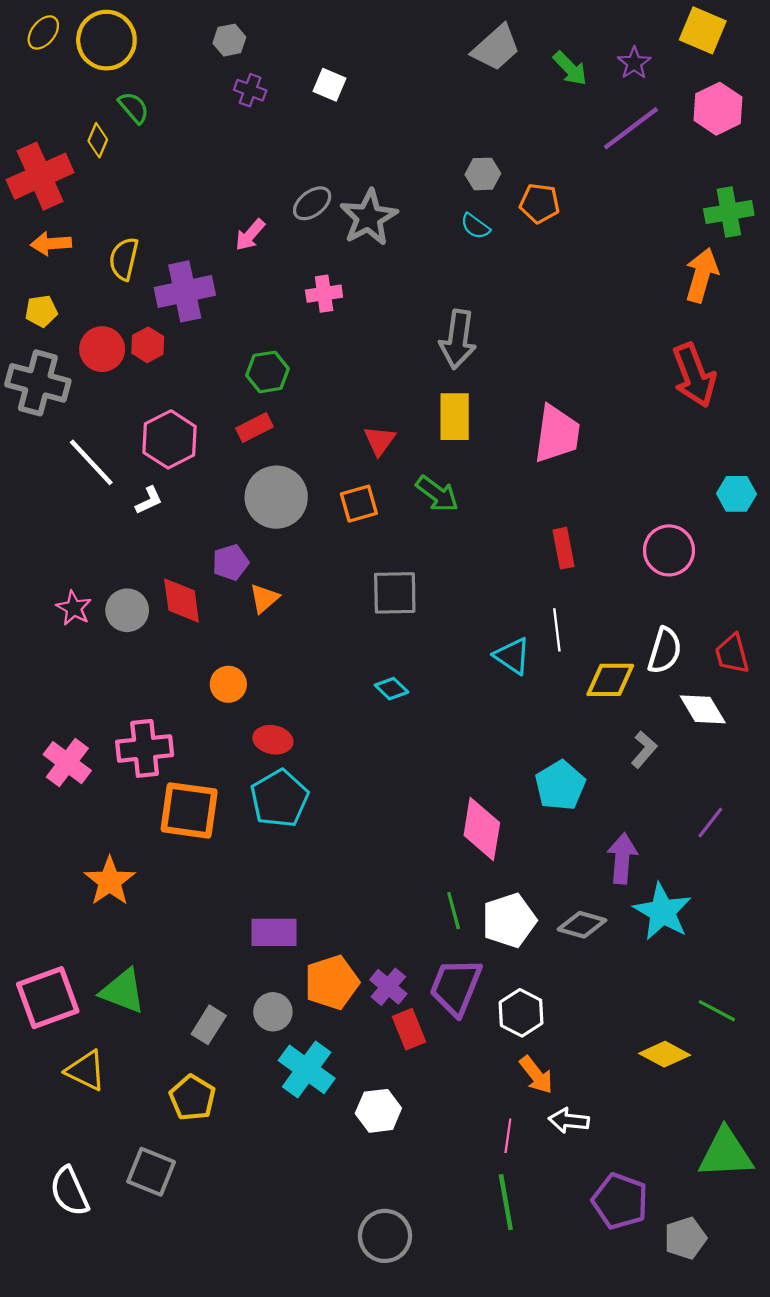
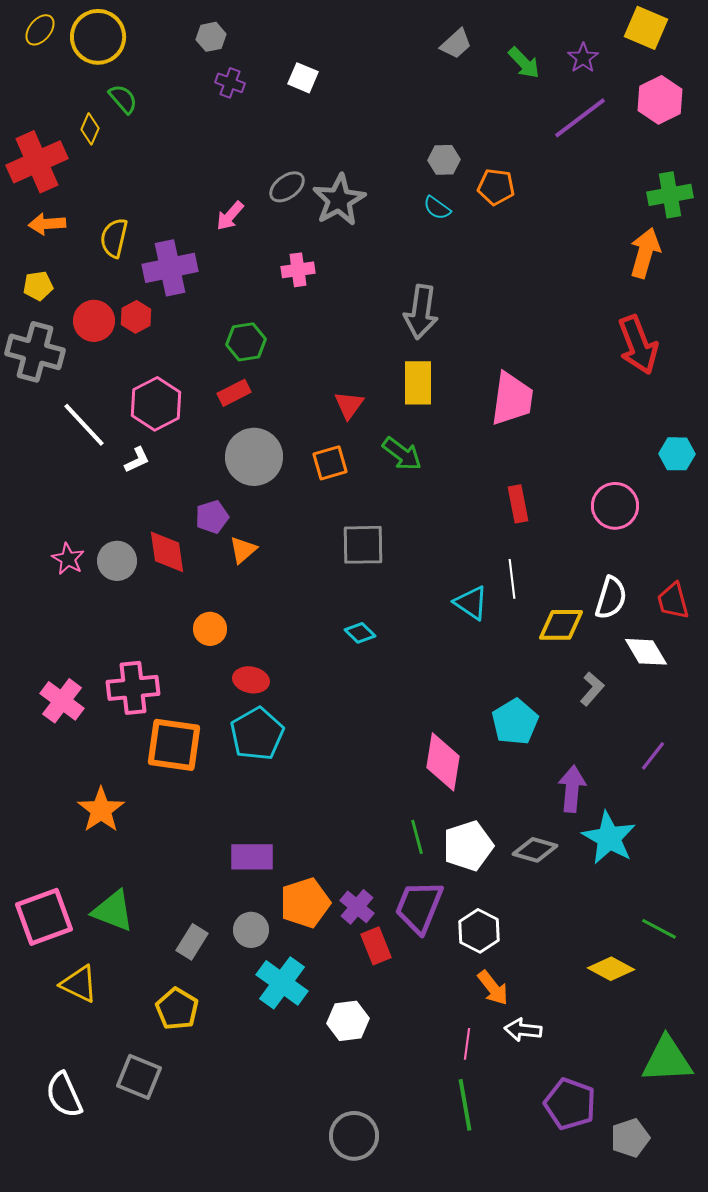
gray trapezoid: (496, 48) -> (456, 44), size x0.7

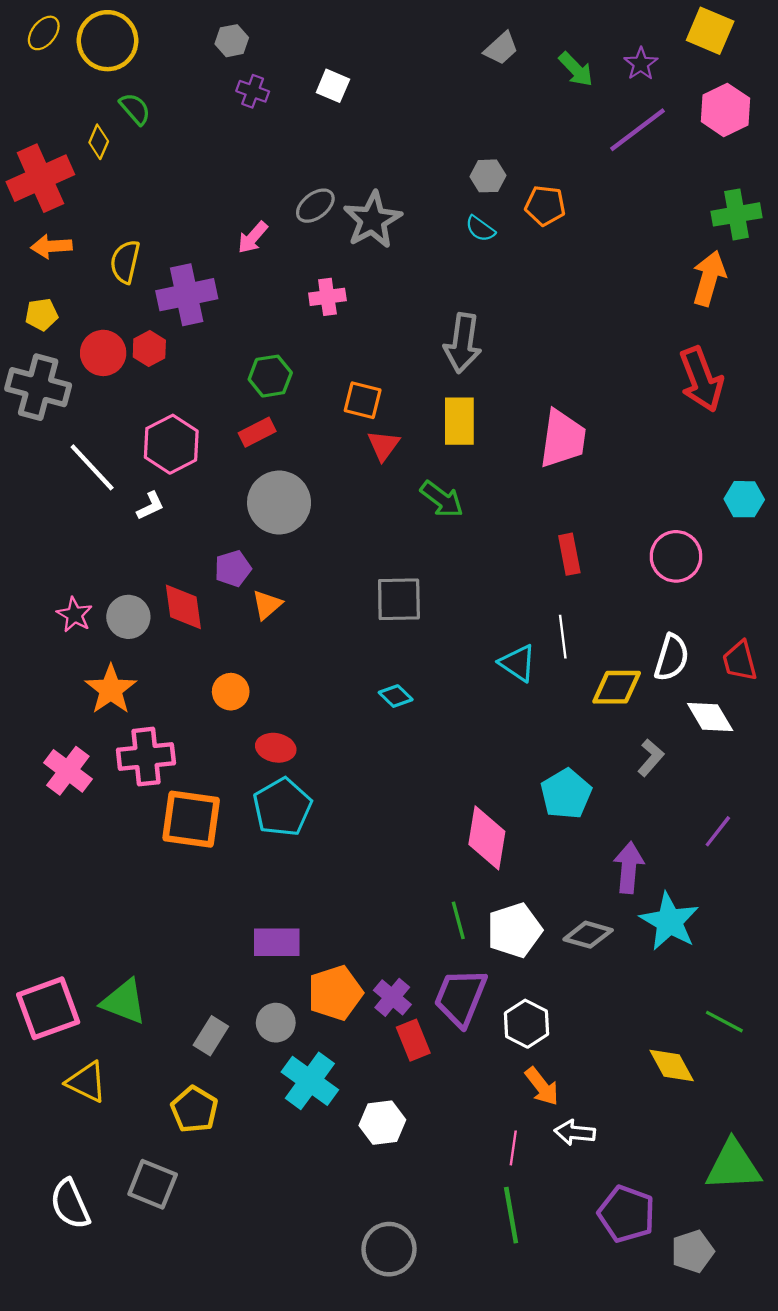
orange square: (330, 463) -> (363, 400), moved, turned 30
orange star: (101, 810) -> (111, 689), moved
yellow diamond: (611, 969) -> (672, 1065), turned 33

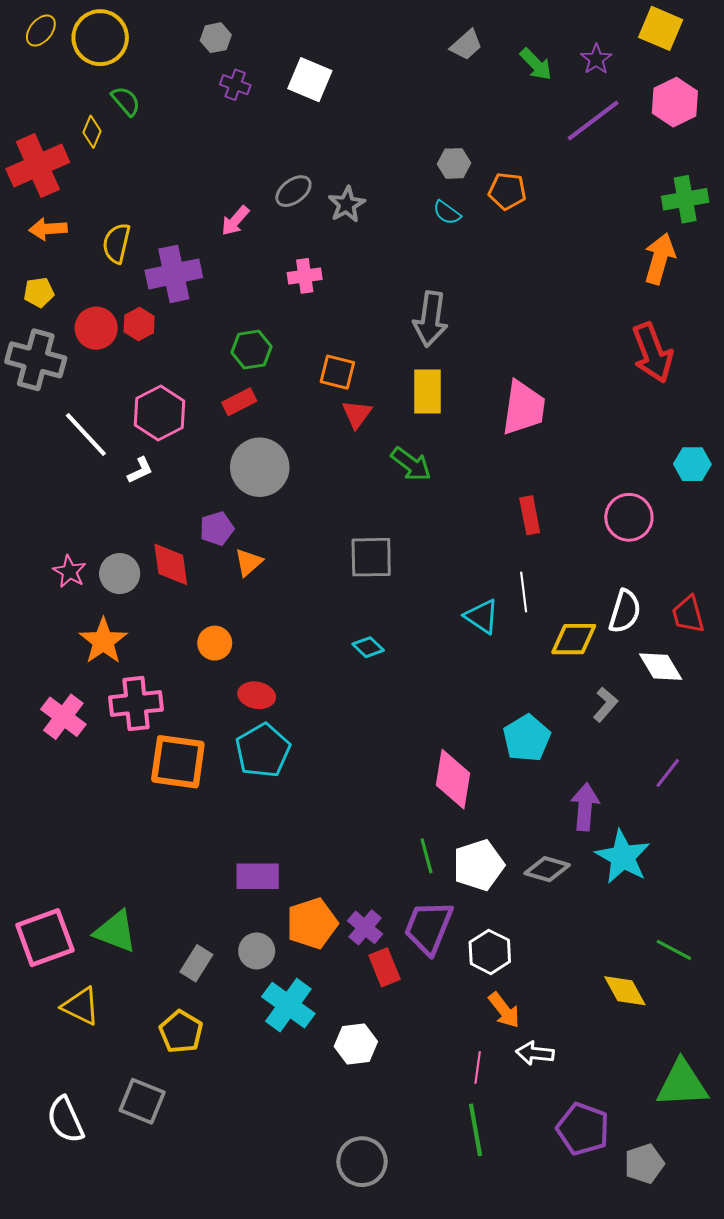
white square: (333, 86) -> (310, 80), size x1.4
gray star: (373, 220) -> (347, 204), size x0.7

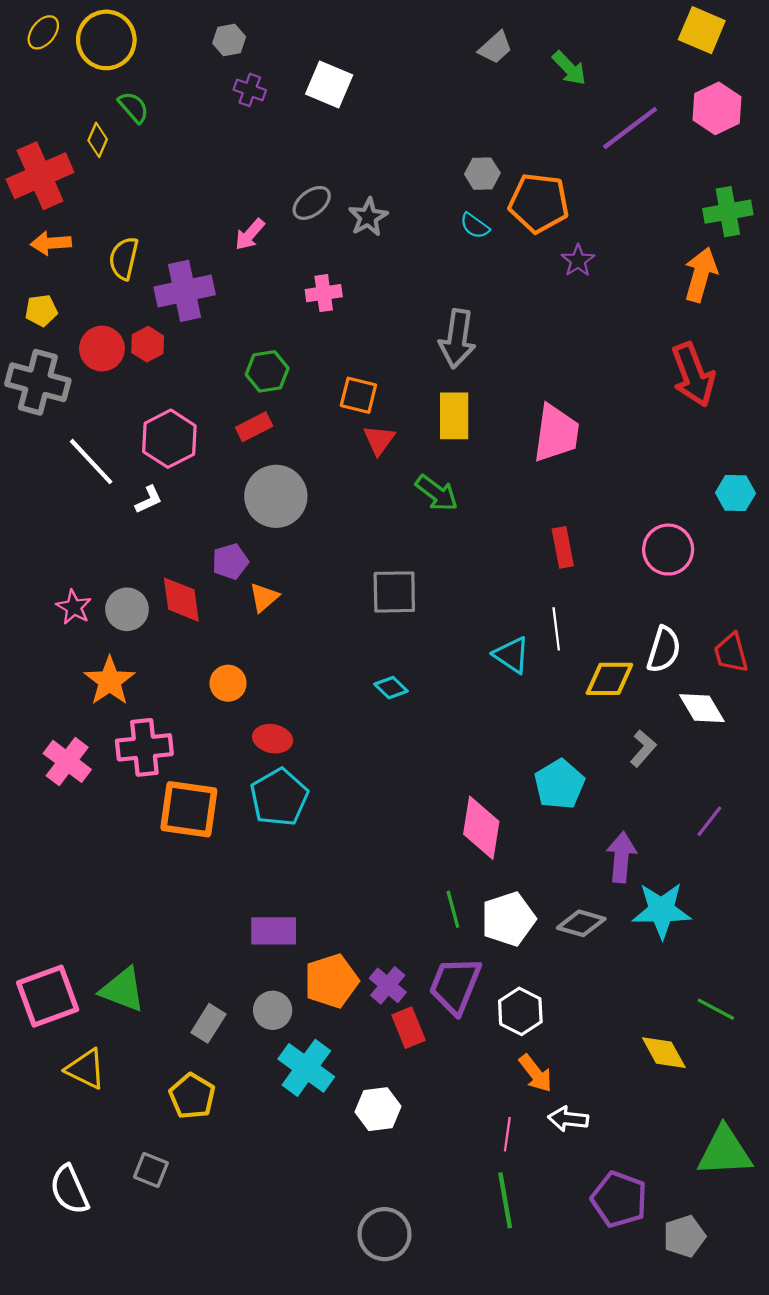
purple star: (596, 59) -> (578, 261), moved
orange pentagon: (507, 191) -> (539, 203), size x1.5
cyan star: (623, 857) -> (662, 910), turned -30
gray square: (142, 1101) -> (151, 1170), size x0.7

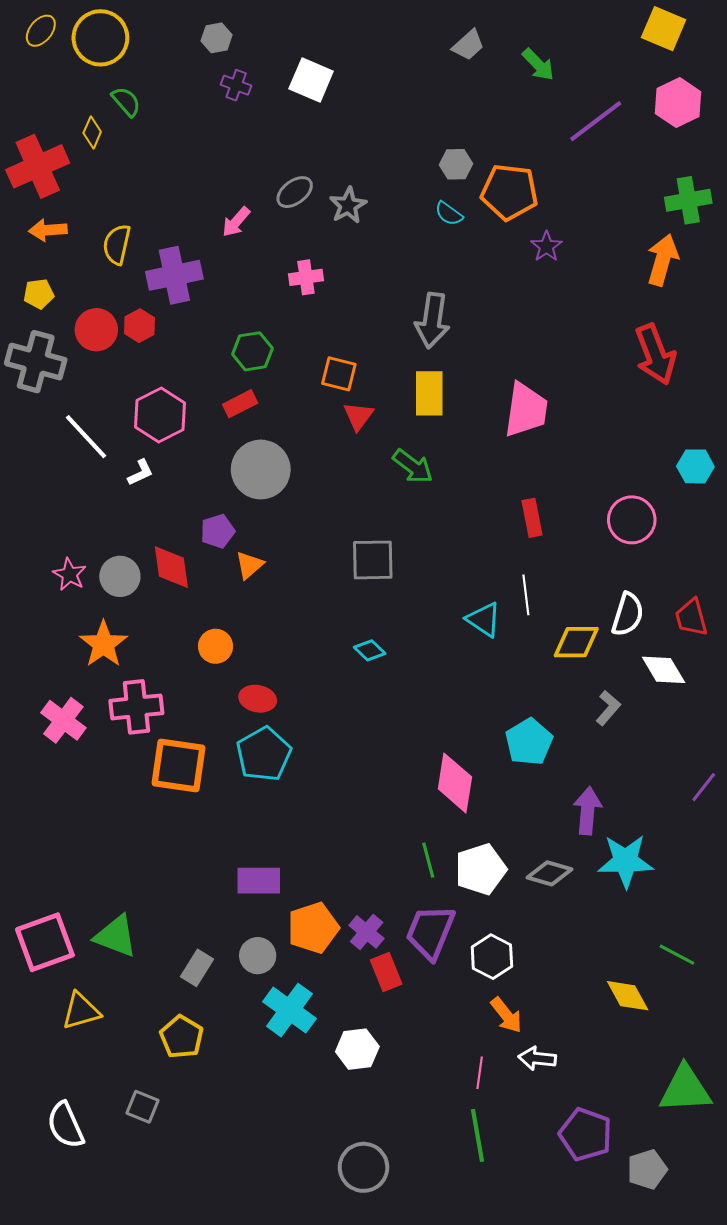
purple line: (709, 821) -> (704, 787), moved
yellow triangle: (86, 1069) -> (81, 1011), turned -42

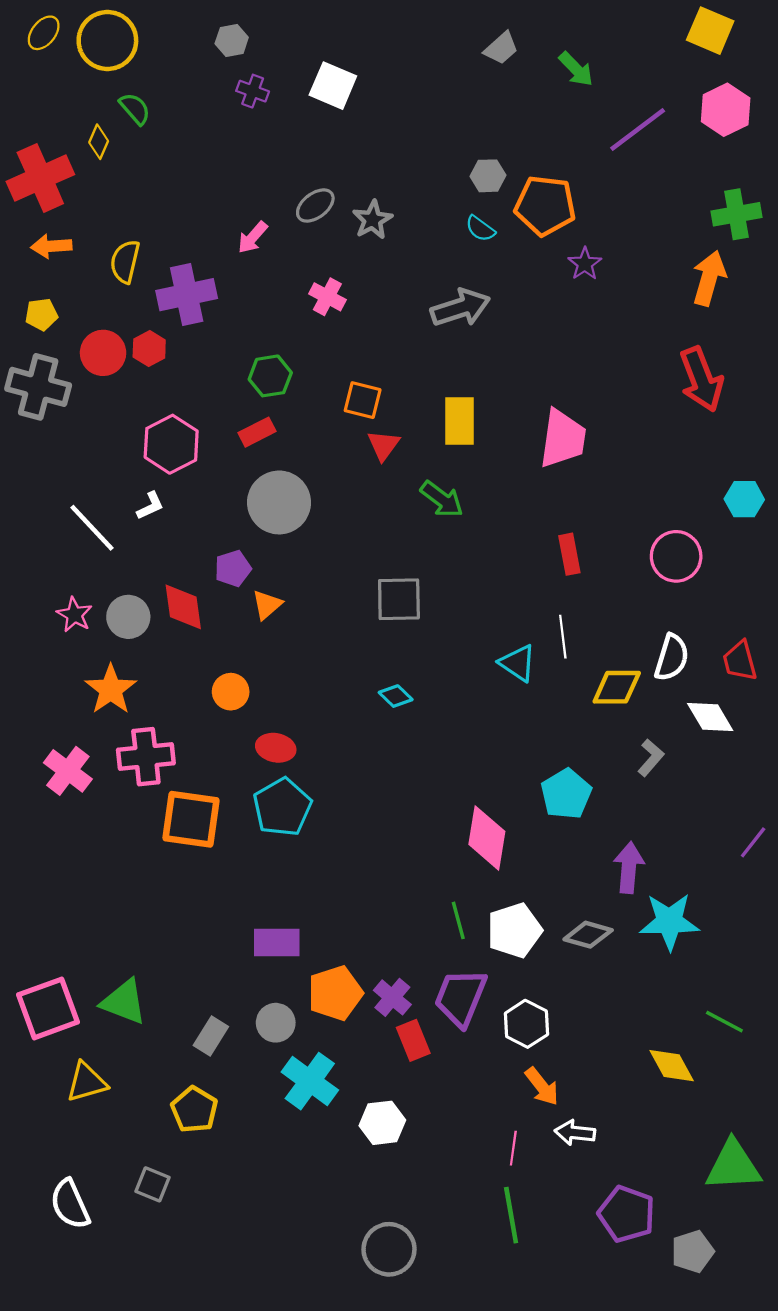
pink cross: (306, 277) -> (327, 297), turned 36
gray arrow: (432, 320) -> (460, 308), moved, turned -116
white line: (86, 437) -> (92, 528), moved

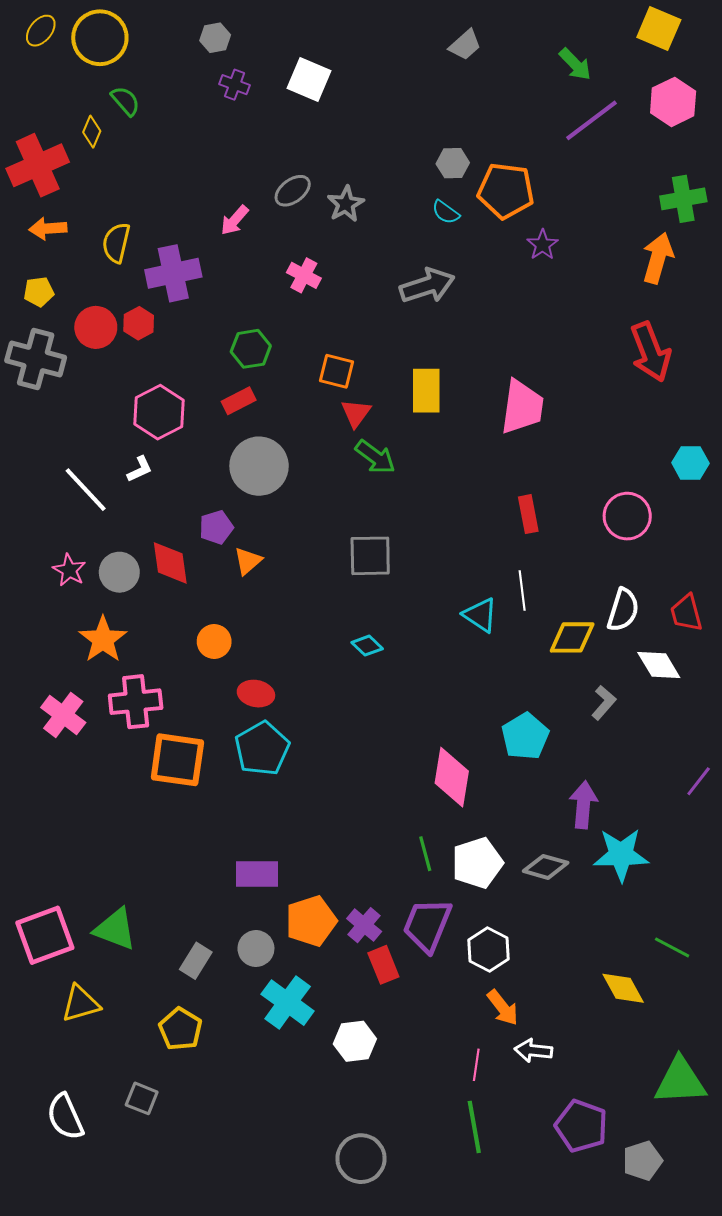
green arrow: (576, 69) -> (575, 64), moved
green arrow: (442, 499) -> (375, 457), moved

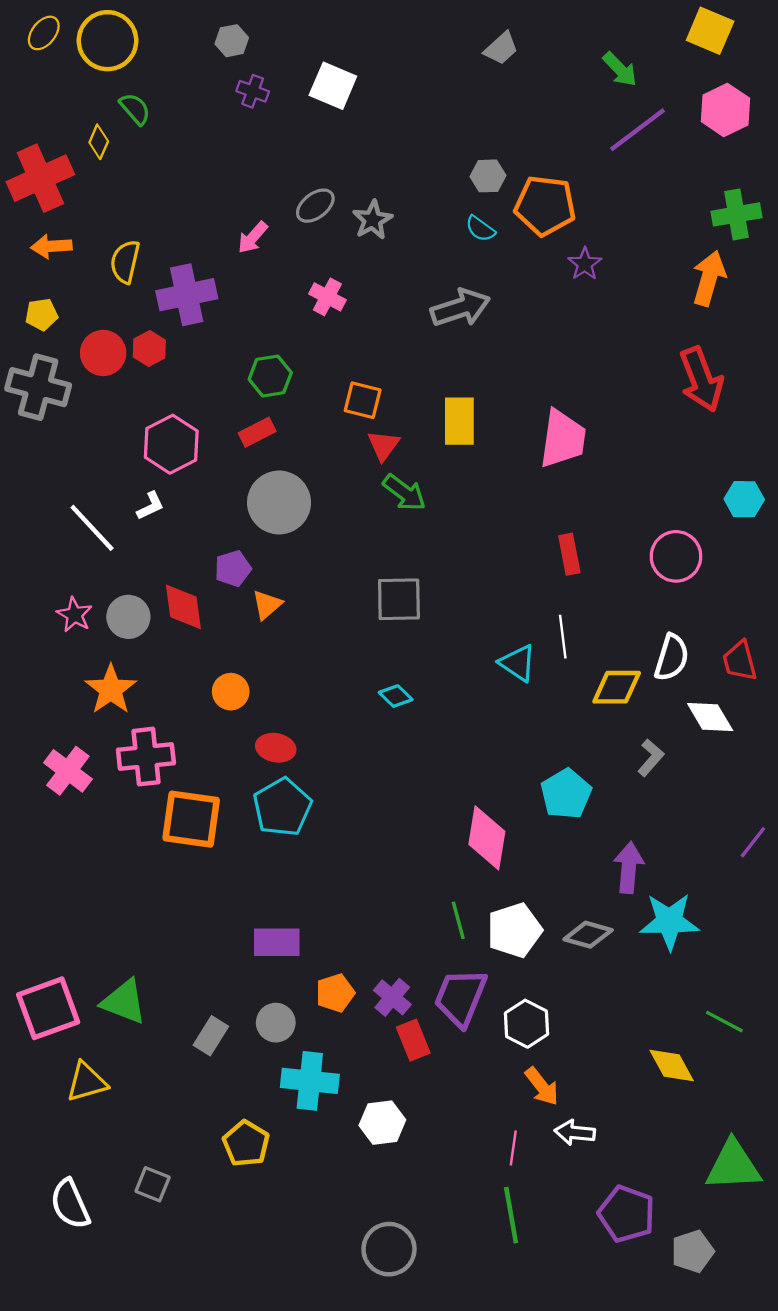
orange pentagon: (311, 921) -> (335, 993), size x0.7
cyan cross: (288, 1003) -> (310, 1081), turned -30
yellow pentagon: (180, 1029) -> (246, 1144), moved

